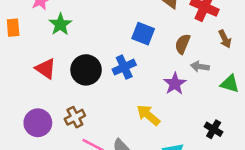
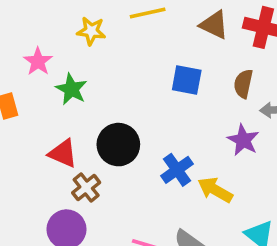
blue cross: (124, 67) -> (177, 170), moved
brown cross: (75, 117) -> (86, 188), moved

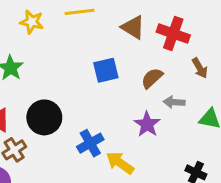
blue square: (187, 80) -> (106, 70), turned -30
brown semicircle: (243, 84) -> (152, 78), turned 30

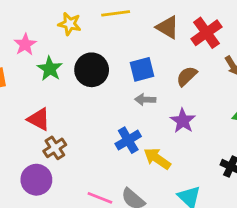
red cross: (173, 34) -> (206, 33), turned 36
gray arrow: (174, 102) -> (145, 100), moved
black circle: (44, 117) -> (92, 70), moved

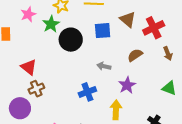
green star: (50, 69) -> (51, 24), moved
blue square: (142, 69) -> (103, 31), moved
yellow arrow: (157, 159) -> (116, 110), moved, turned 48

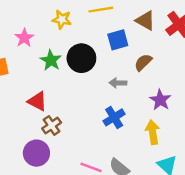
green star: (51, 24) -> (51, 60), moved
brown semicircle: (135, 55) -> (143, 62), moved
gray arrow: (104, 66) -> (118, 83), moved

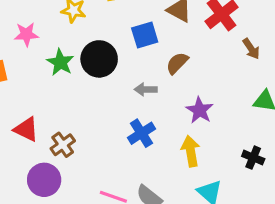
pink star: (24, 38) -> (26, 34), turned 30
red triangle: (37, 101) -> (26, 129), moved

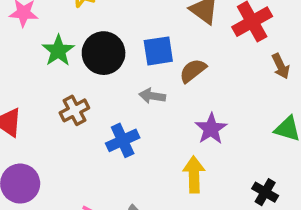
blue square: (145, 35) -> (158, 51), moved
blue cross: (142, 133) -> (123, 140), moved
brown cross: (63, 145) -> (74, 110), moved

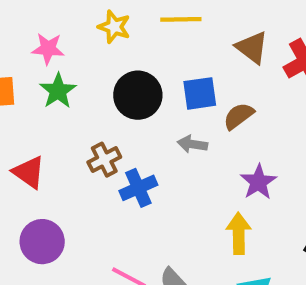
green star: (58, 51) -> (58, 91), moved
blue cross: (123, 140) -> (138, 188), moved

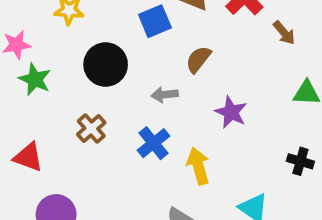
blue square: (200, 93) -> (155, 21), moved
blue cross: (138, 188) -> (153, 143), moved
yellow arrow: (239, 233) -> (198, 166), moved

